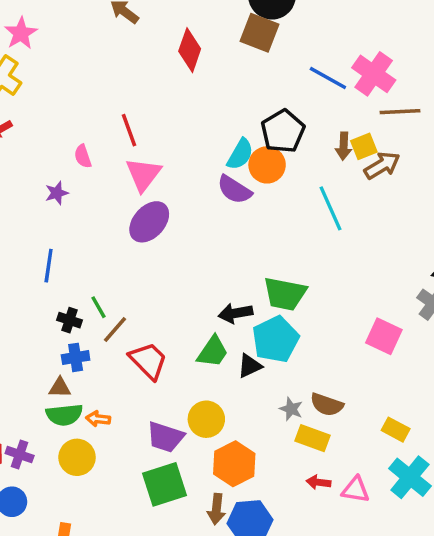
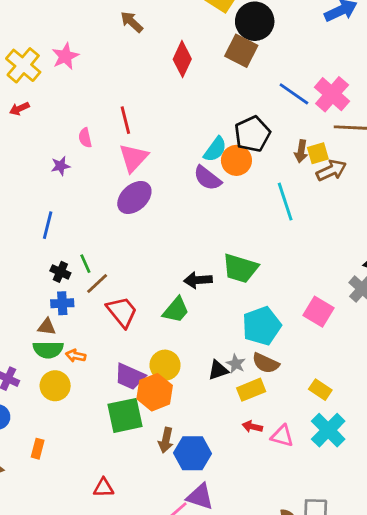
pink star: (21, 33) -> (65, 56), moved
cyan pentagon: (276, 339) -> (262, 326), moved
black triangle: (250, 366) -> (218, 370), moved
yellow rectangle: (313, 438) -> (251, 390), turned -48
orange hexagon: (234, 464) -> (155, 392), moved

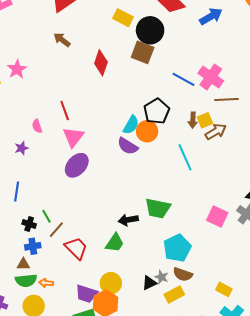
pink square: (318, 312) -> (217, 216), moved

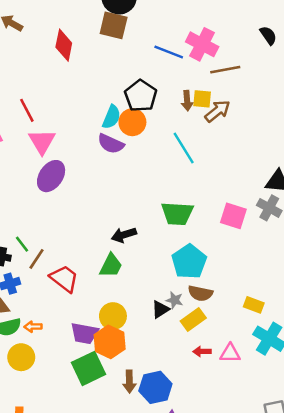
yellow square: (205, 120) -> (202, 99), turned 35
green trapezoid: (158, 208) -> (177, 213), moved

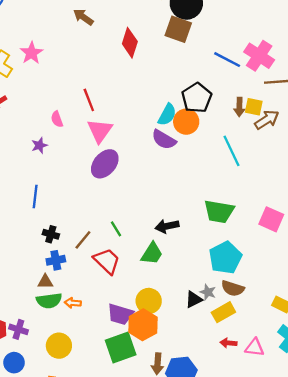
green line: (22, 244) -> (116, 229), moved
yellow circle: (21, 357) -> (59, 346), moved

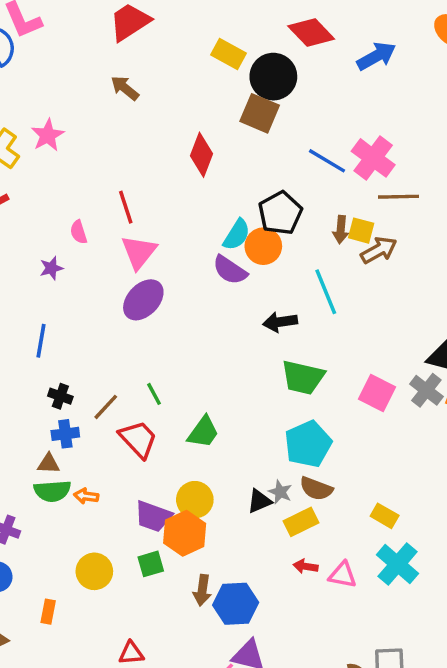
red diamond: (130, 43) -> (201, 155), moved
black arrow: (167, 226) -> (280, 322), moved
yellow circle: (59, 346) -> (94, 571), moved
green square: (121, 347) -> (151, 564), size x0.6

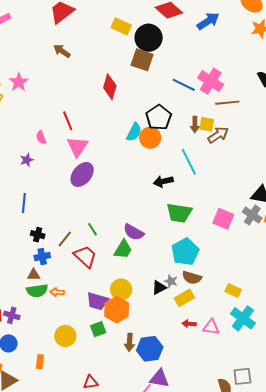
purple semicircle: (230, 270) -> (134, 232), moved

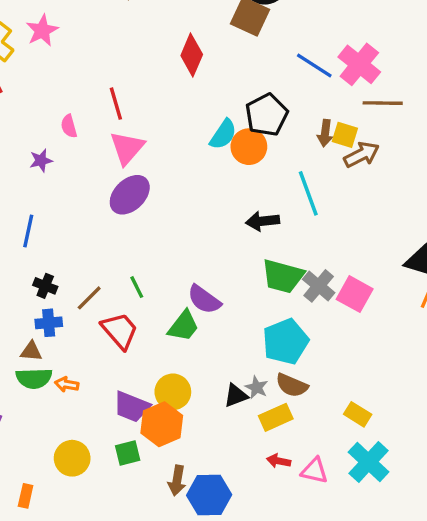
gray cross: (252, 215) -> (319, 286), moved

